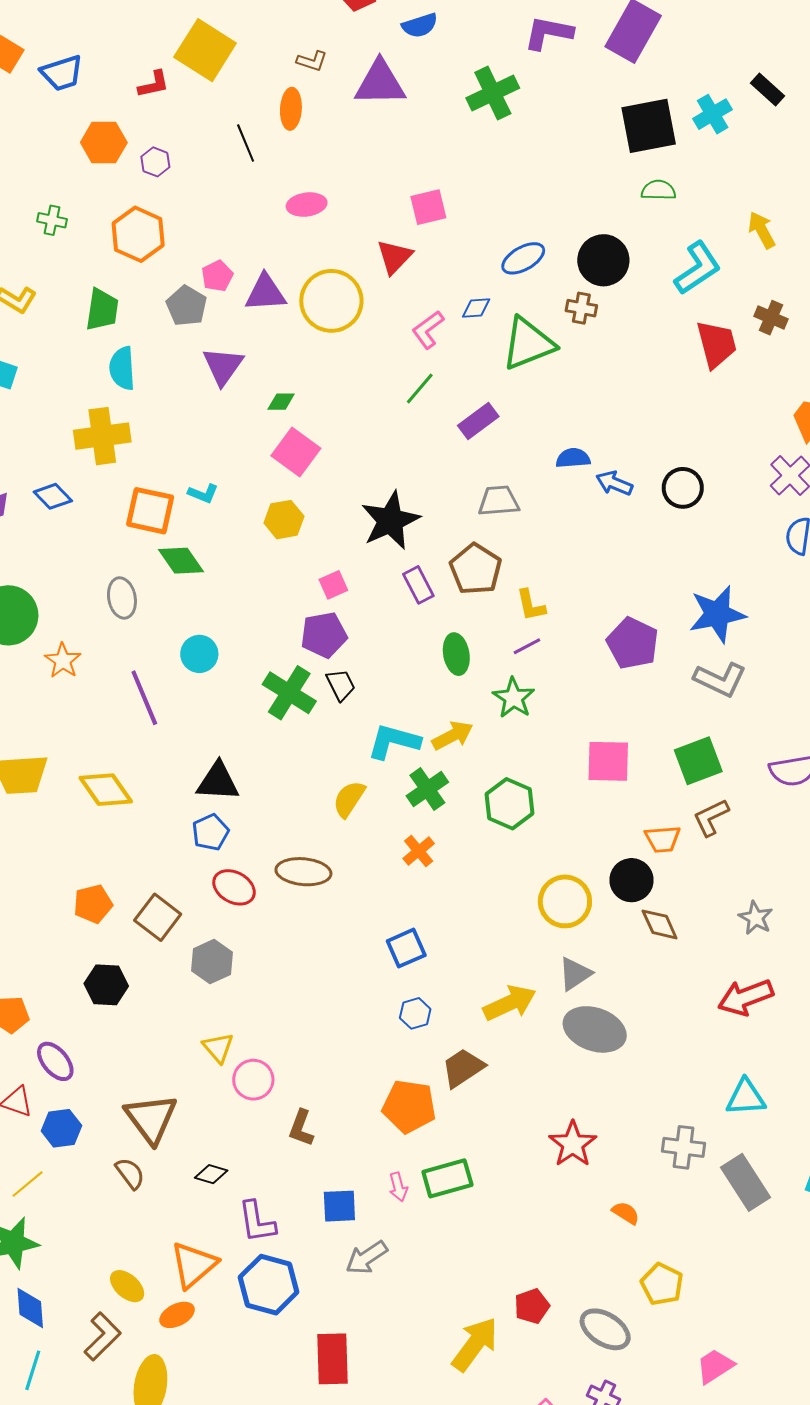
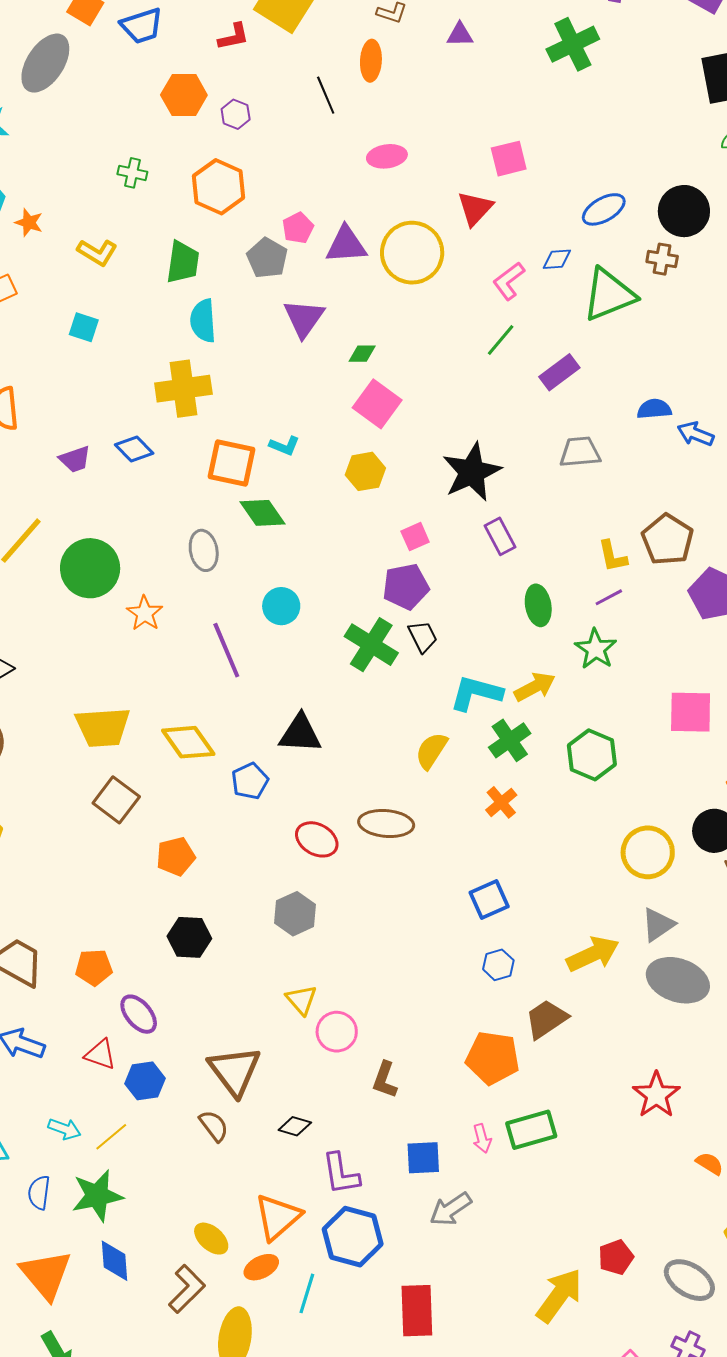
purple triangle: (380, 83) -> (460, 35), size x0.5
brown pentagon: (476, 569) -> (668, 540), moved
blue pentagon: (210, 832) -> (250, 781), moved
brown square: (158, 917) -> (116, 800), moved
cyan line: (33, 1370) -> (307, 1293), moved

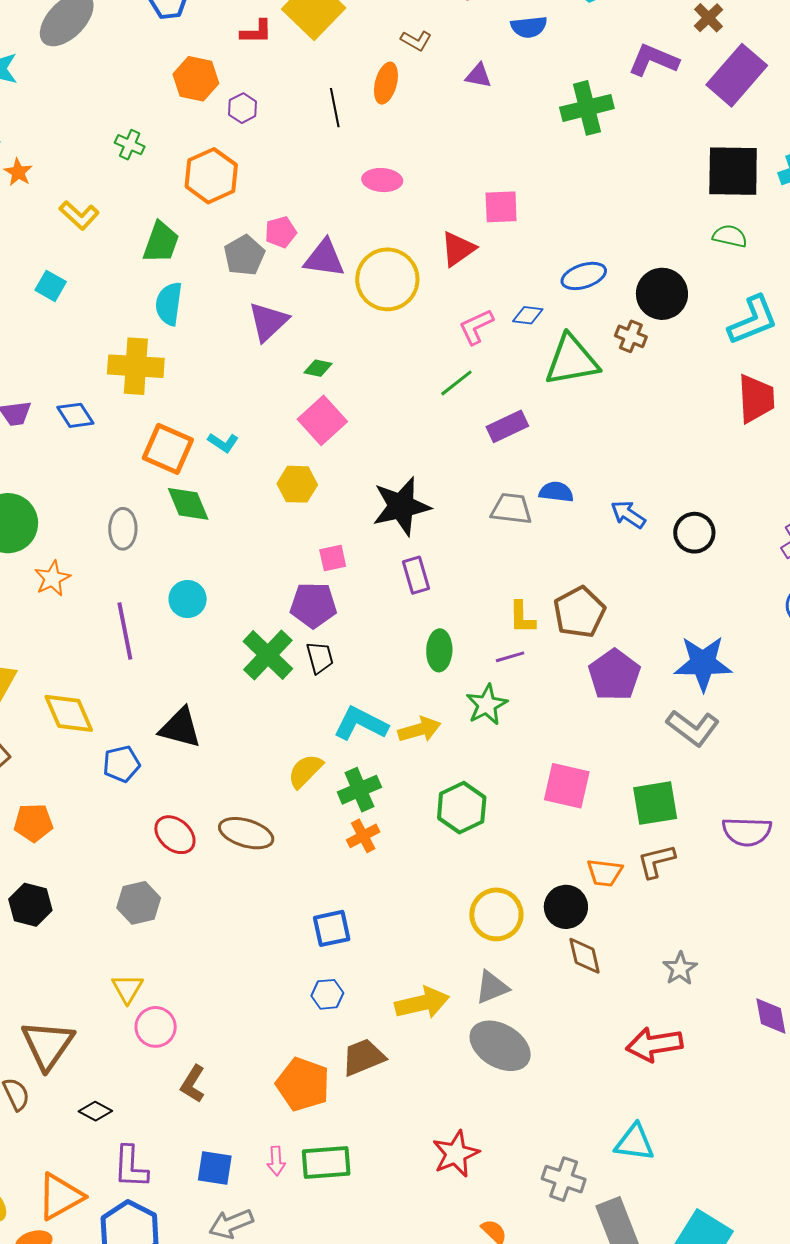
blue semicircle: (654, 409) -> (556, 492), moved
green cross: (510, 740) -> (359, 790), moved

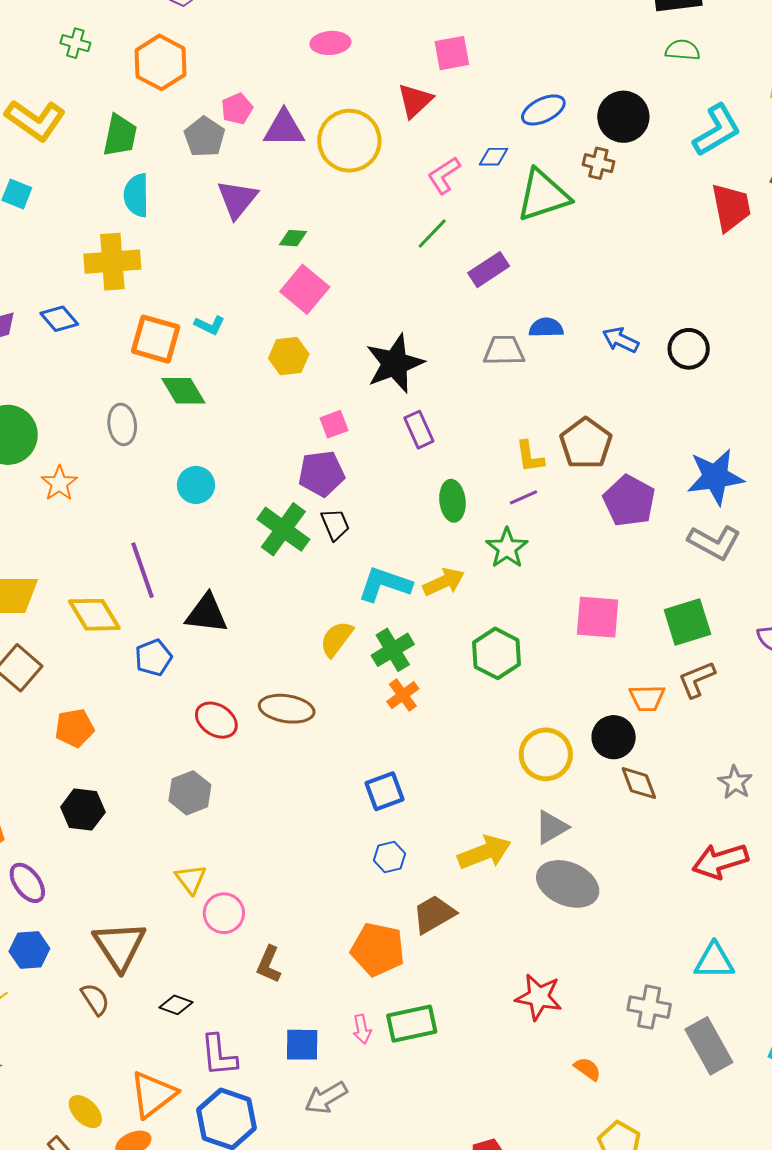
yellow L-shape: (79, 215) -> (35, 120), size x1.5
purple line: (125, 631) -> (142, 570), moved
red star: (456, 1154) -> (539, 997), turned -30

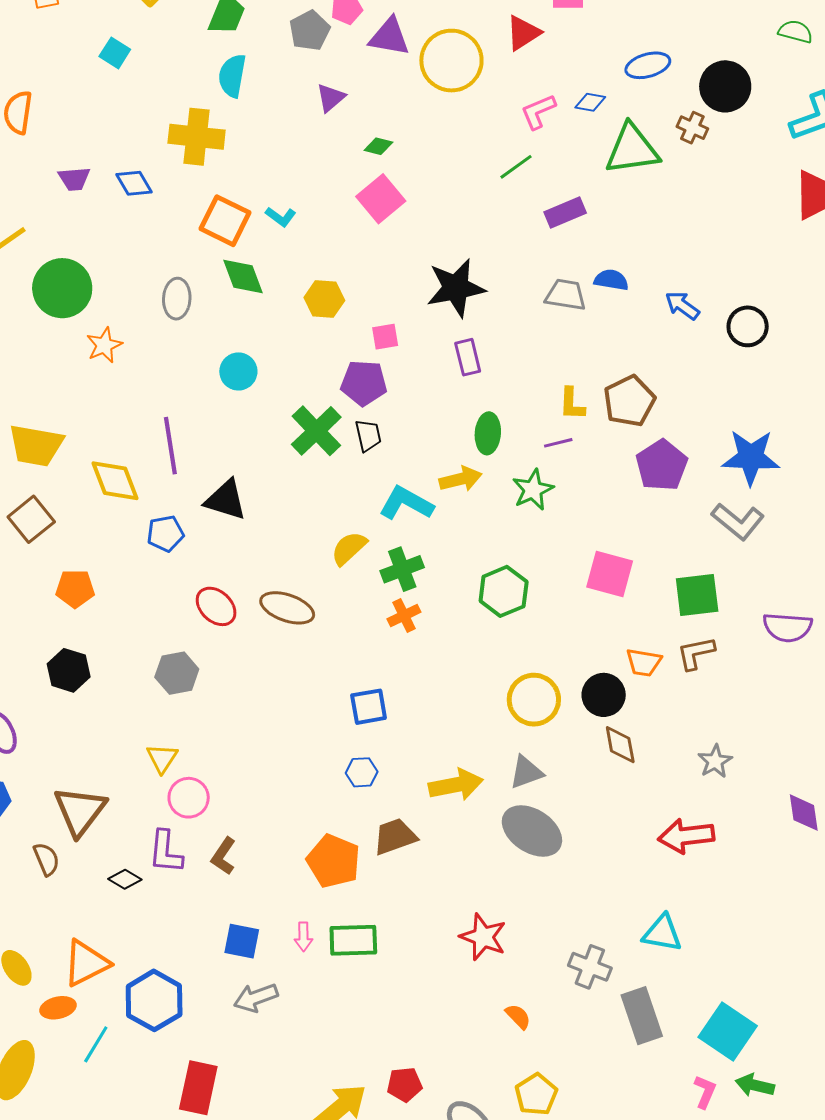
purple triangle: (237, 199) -> (331, 98), size x0.7
yellow hexagon: (289, 356) -> (324, 299), moved
yellow arrow: (444, 582) -> (461, 479), moved
purple L-shape: (219, 1055) -> (166, 852), moved

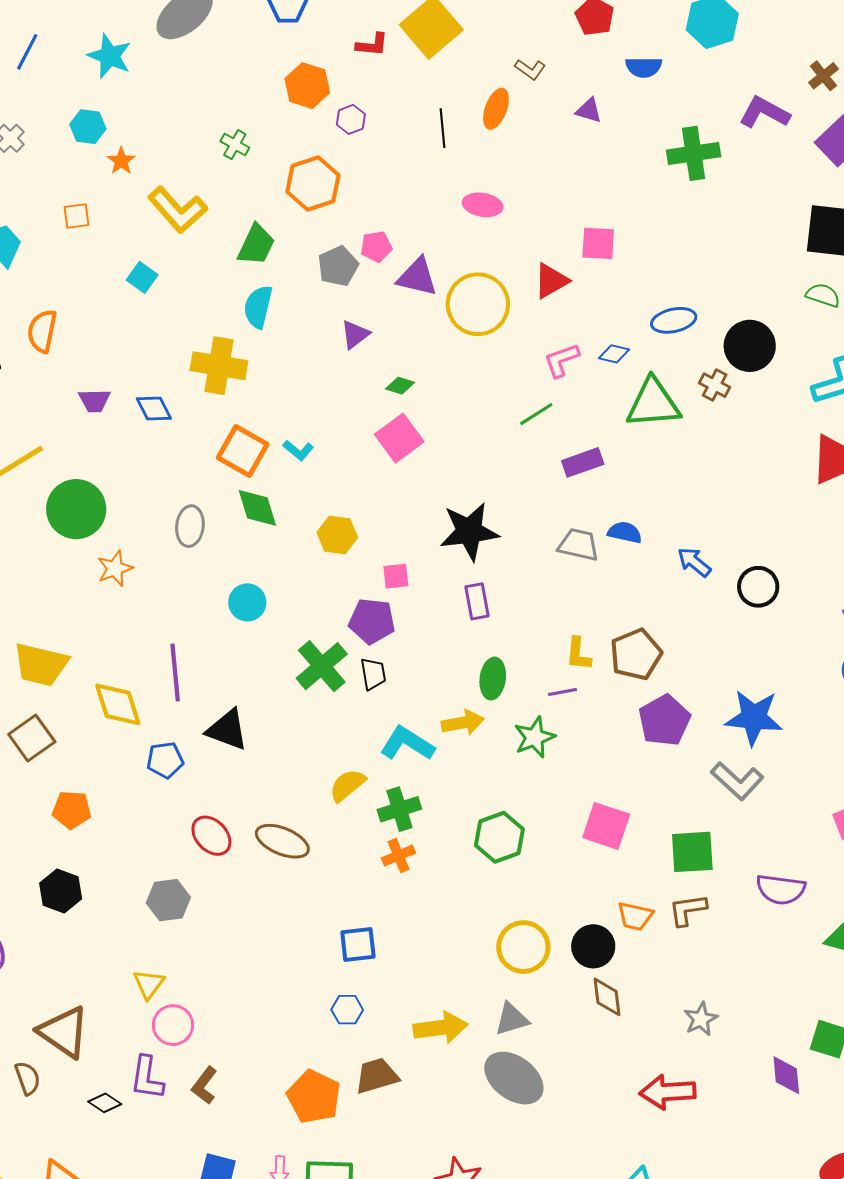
brown triangle: (80, 811) -> (64, 1032), turned -36

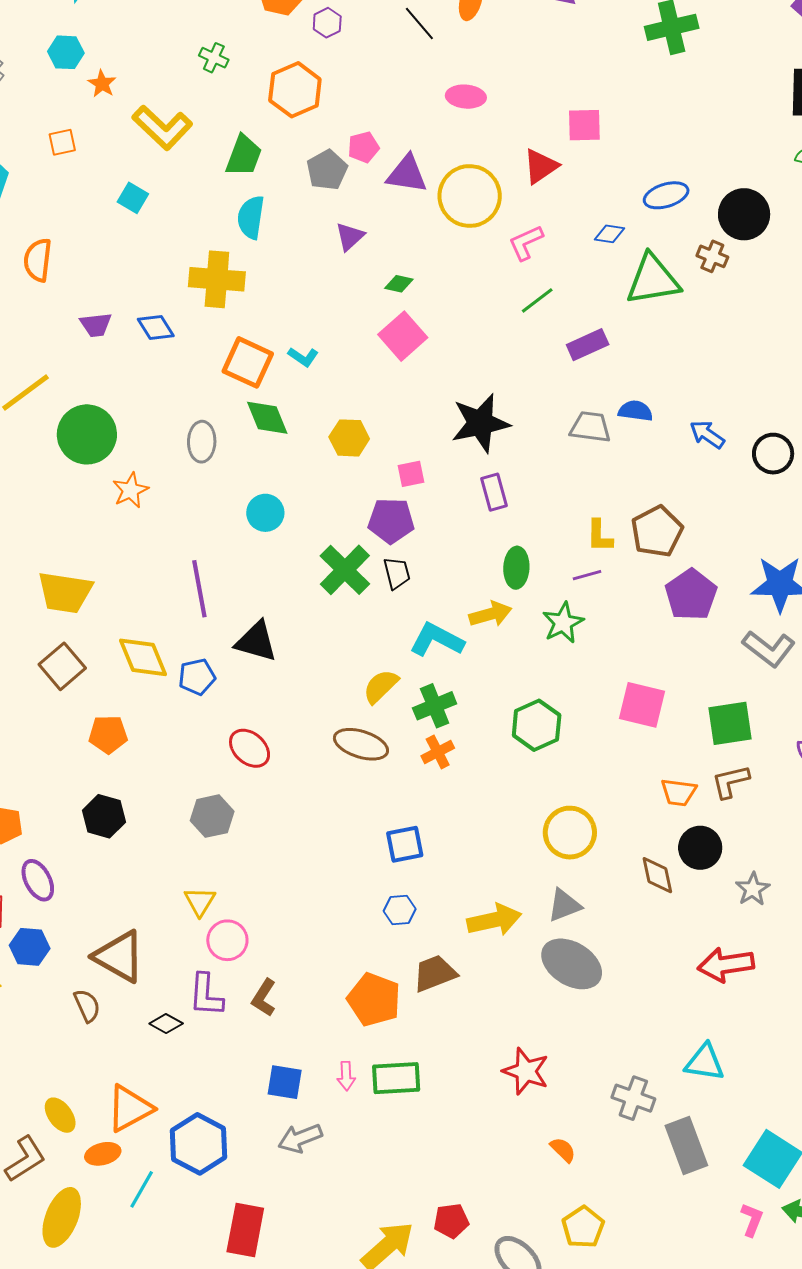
black line: (443, 128) -> (419, 23), turned -30
pink L-shape: (562, 360) -> (526, 243), moved
yellow diamond: (118, 704) -> (143, 657), moved
brown ellipse: (282, 841) -> (361, 744), moved
black circle: (593, 946) -> (700, 848), moved

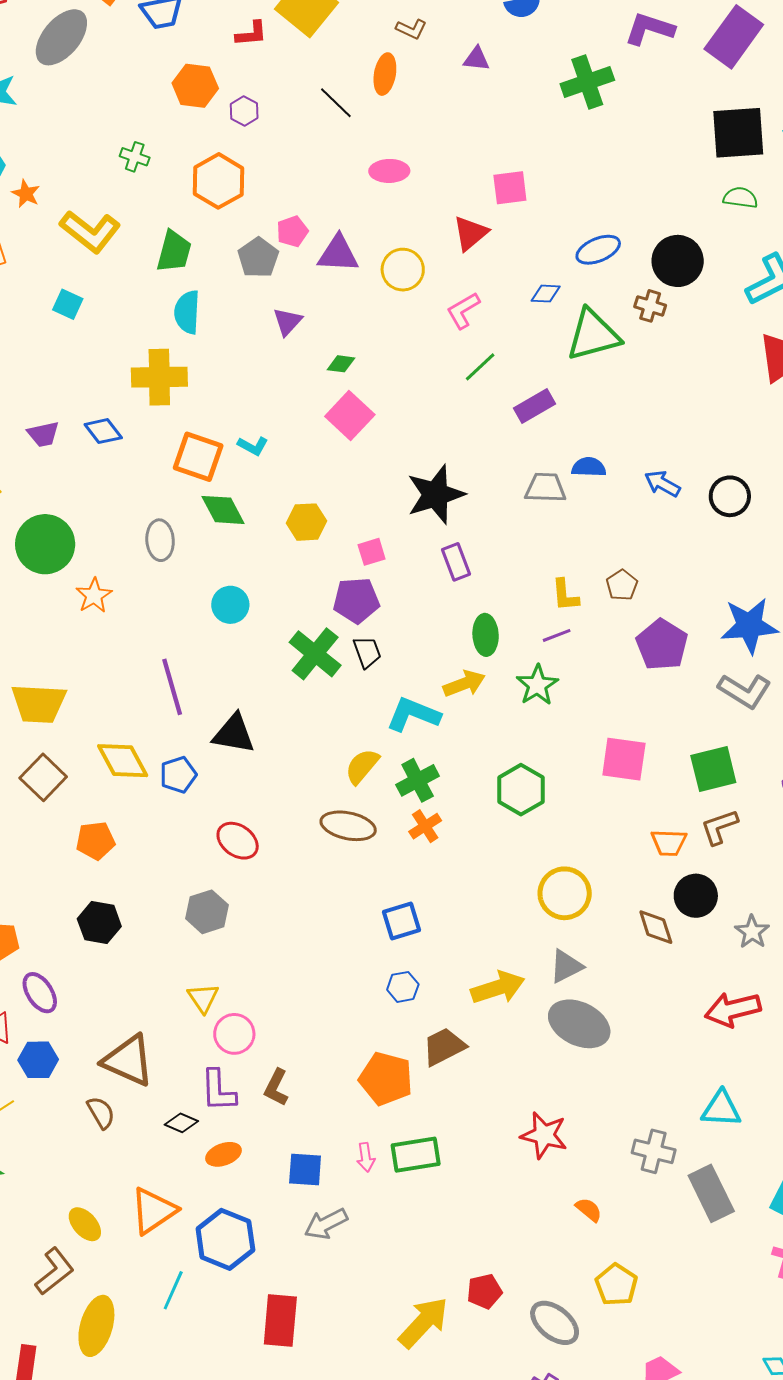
yellow circle: (470, 196) -> (403, 270), size x0.7
brown pentagon: (657, 531) -> (622, 585), size x0.6
orange ellipse: (103, 1154) -> (224, 1154), moved

